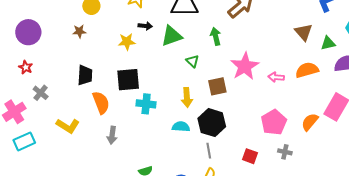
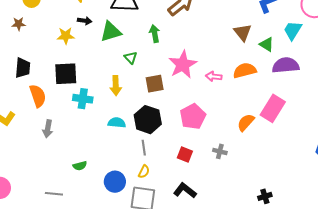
green triangle: (328, 43) -> (267, 44), turned 42
yellow arrow: (187, 97) -> (116, 86), moved
pink pentagon: (274, 122) -> (193, 117), moved

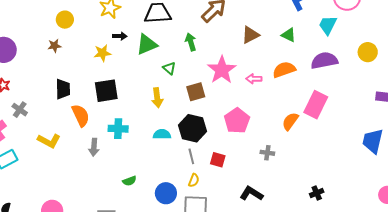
brown triangle: (243, 32) -> (250, 35), moved, turned 48
green triangle: (267, 44) -> (289, 35), moved
cyan cross: (83, 99) -> (118, 129), moved
red square: (185, 155) -> (218, 160), moved
black L-shape: (185, 191) -> (251, 194), moved

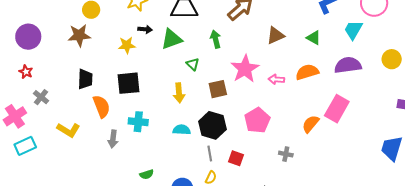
brown star: (54, 46) -> (79, 35), size x1.6

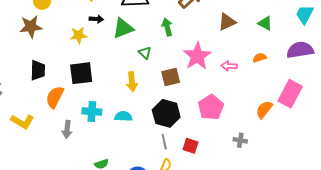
orange semicircle: (307, 72) -> (260, 58), size x0.6
orange semicircle: (101, 106) -> (55, 97), turned -130
cyan semicircle: (182, 130) -> (123, 116), moved

